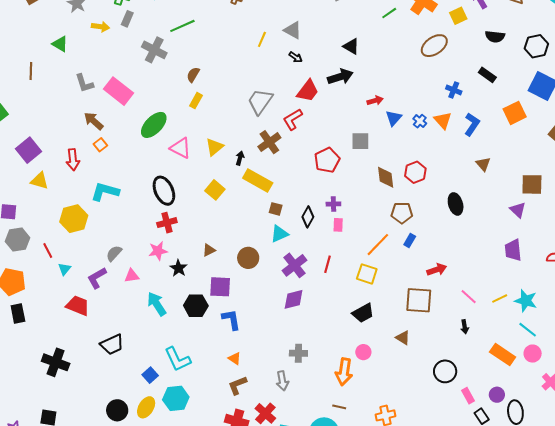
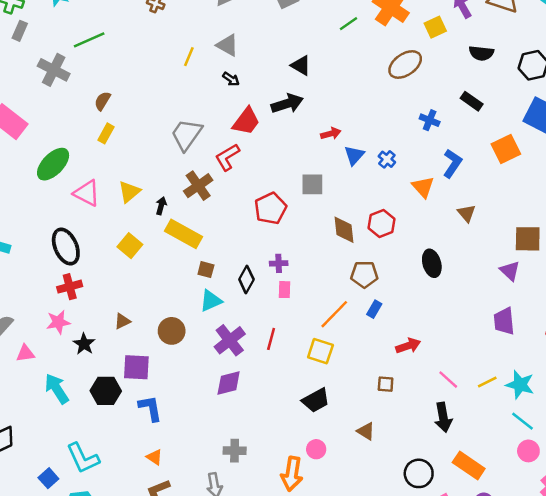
orange triangle: (443, 120) -> (423, 187), moved
brown square: (419, 300) -> (386, 384), size x0.5
black arrow: (465, 327) -> (443, 417), size x1.6
orange rectangle: (503, 354) -> (469, 466), moved

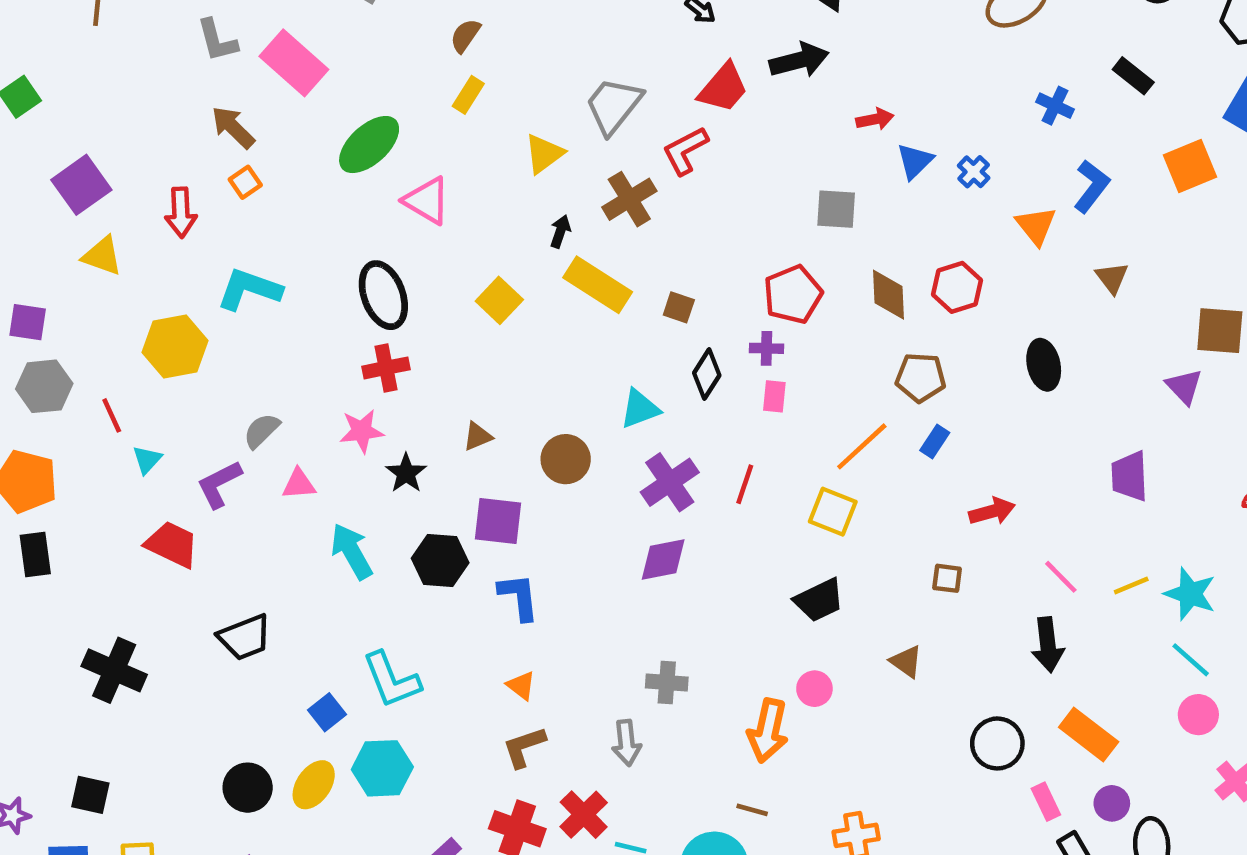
yellow triangle: (129, 192) -> (544, 154), moved
red pentagon: (271, 208) -> (793, 294), moved
brown square: (206, 270) -> (679, 307), moved
purple trapezoid: (504, 321) -> (1129, 476), moved

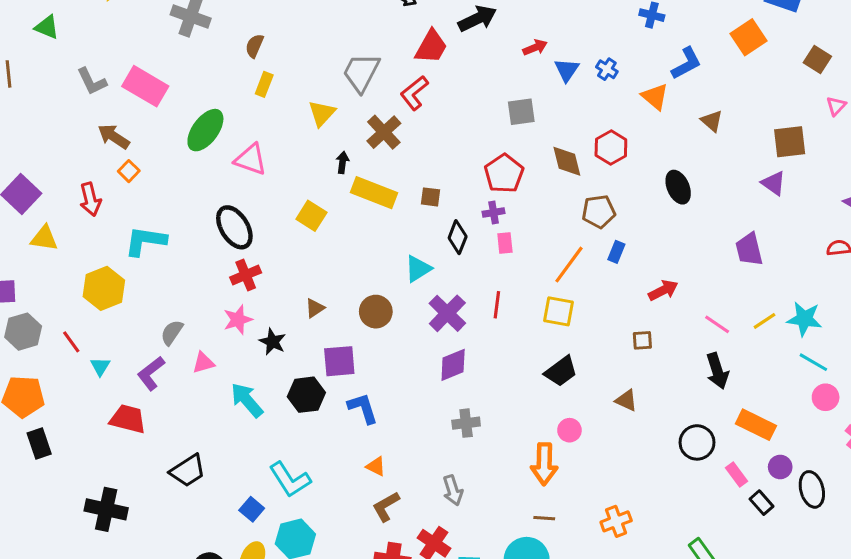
blue L-shape: (1092, 186) -> (686, 63), turned 36
gray cross: (667, 682) -> (466, 423), moved

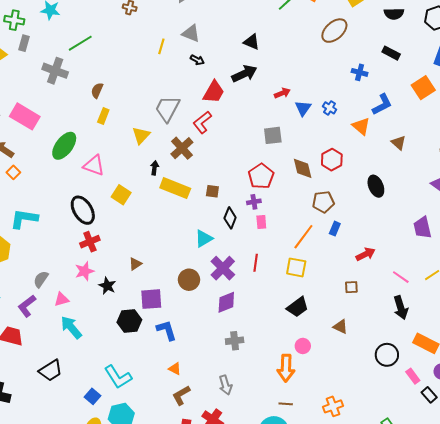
yellow square: (311, 216) -> (121, 195), moved
brown circle: (376, 312) -> (189, 280), moved
cyan arrow: (247, 400) -> (71, 327), moved

